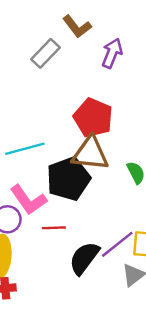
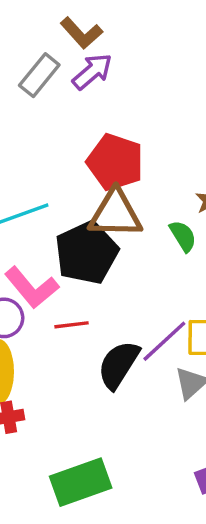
purple arrow: (112, 53) -> (92, 72), moved, turned 32

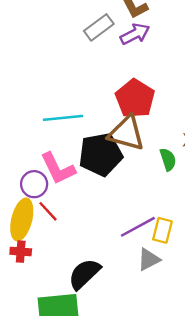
red line: (71, 325) -> (48, 211), moved, turned 40
black semicircle: (119, 365) -> (84, 274), moved

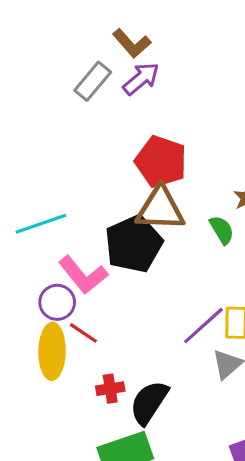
cyan line: (63, 118) -> (41, 224), moved
red cross: (21, 252) -> (110, 389), moved

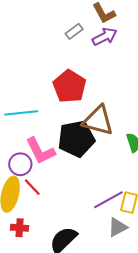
gray rectangle: (93, 81) -> (74, 31), size x0.7
red pentagon: (161, 162) -> (70, 86), moved
red cross: (110, 389) -> (20, 228), moved

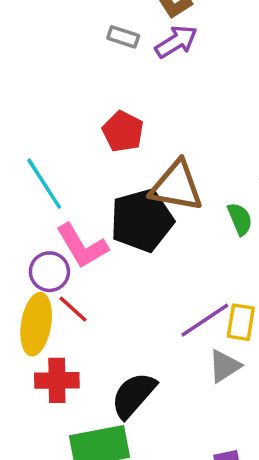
gray rectangle: (74, 31) -> (123, 37), turned 60
red pentagon: (70, 86) -> (123, 131), size x0.7
cyan line: (21, 113) -> (44, 184), turned 68
red cross: (20, 228) -> (57, 380), size x1.4

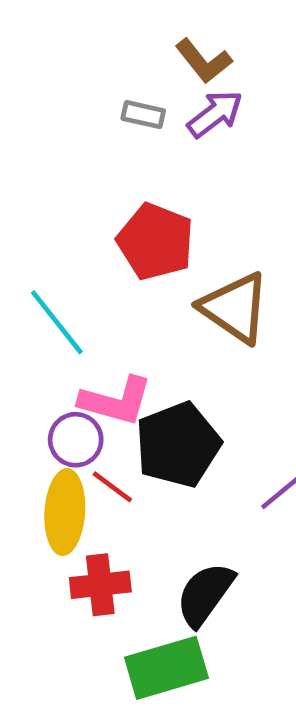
red pentagon: (123, 131) -> (155, 242), size x1.4
brown triangle: (176, 186) -> (235, 308), turned 30
black pentagon: (142, 220) -> (178, 445), moved
pink L-shape: (82, 246) -> (116, 401), turned -38

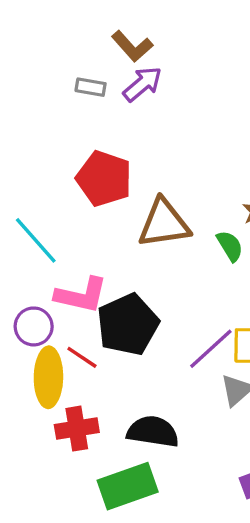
brown triangle: (235, 308) -> (164, 223), turned -40
purple circle: (76, 440) -> (34, 326), moved
black semicircle: (205, 594) -> (153, 432), turned 66

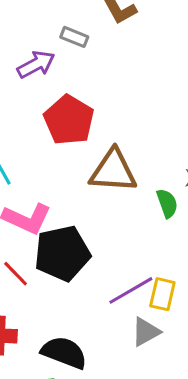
purple arrow: (142, 84) -> (36, 64), moved

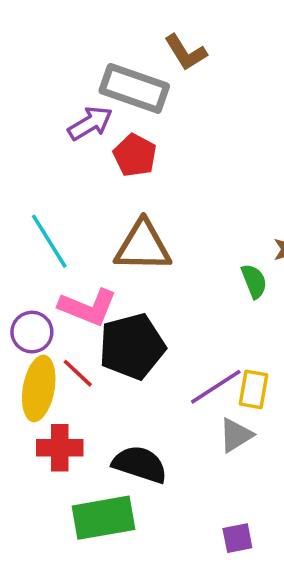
gray rectangle: (74, 37) -> (134, 88), size x2.0
red pentagon: (69, 120) -> (135, 155), moved, size x0.7
brown triangle: (113, 171) -> (143, 246), moved

